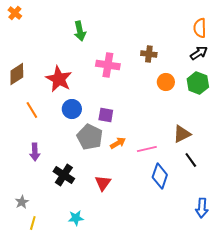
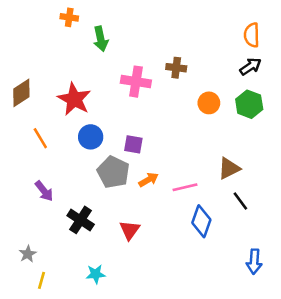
orange cross: (15, 13) -> (69, 17), moved, turned -32
brown cross: (149, 54) -> (176, 68), moved
purple arrow: (35, 152) -> (44, 191), turned -36

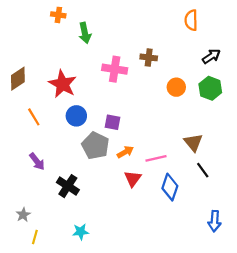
orange semicircle: (252, 35) -> (191, 20), moved
brown triangle: (229, 168) -> (193, 142), turned -42
red triangle: (130, 230) -> (133, 179), moved

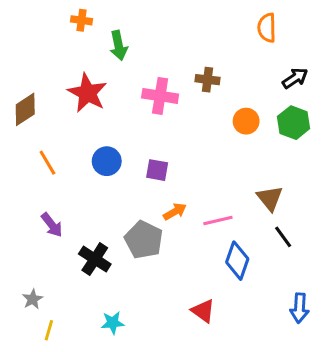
red star: (63, 84) -> (87, 93), moved
gray pentagon: (95, 146) -> (144, 240), moved
red triangle: (133, 179) -> (203, 311), moved, turned -30

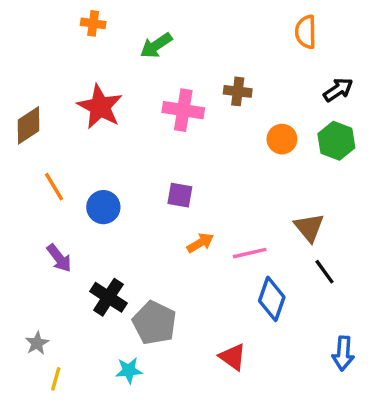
green arrow: (119, 46) -> (156, 46), moved, turned 68
blue circle: (107, 161) -> (103, 207), moved
gray pentagon: (144, 240) -> (154, 323), moved

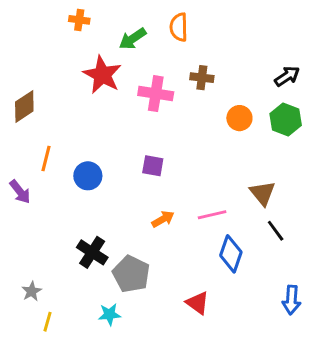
orange semicircle: (306, 32) -> (179, 27), moved
red star: (100, 107) -> (102, 75), moved
orange line: (54, 187) -> (46, 159), turned 45
orange arrow: (200, 243) -> (163, 219), moved
purple arrow: (59, 258) -> (20, 192), moved

